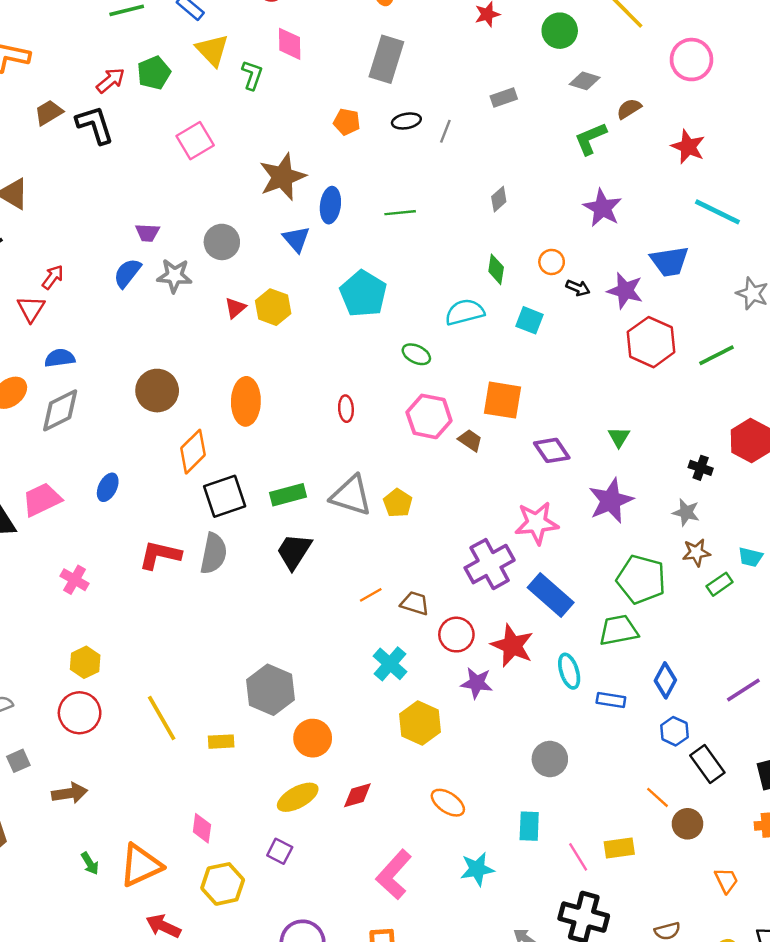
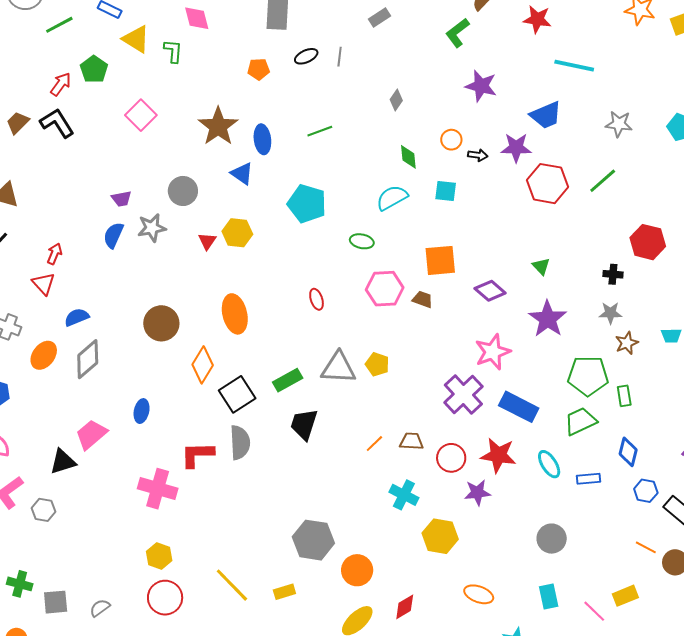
pink cross: (75, 580) -> (158, 489), moved, size x1.6
green rectangle: (720, 584) -> (624, 396), moved, turned -50

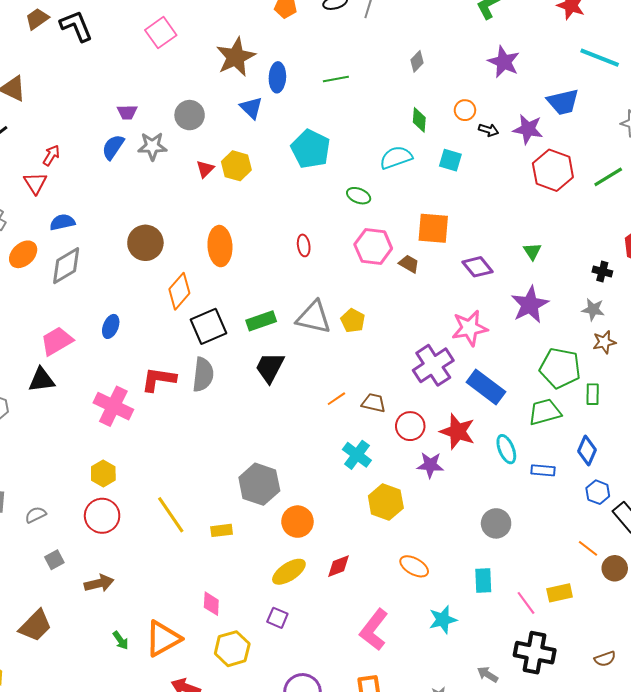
black triangle: (63, 462) -> (42, 380), moved

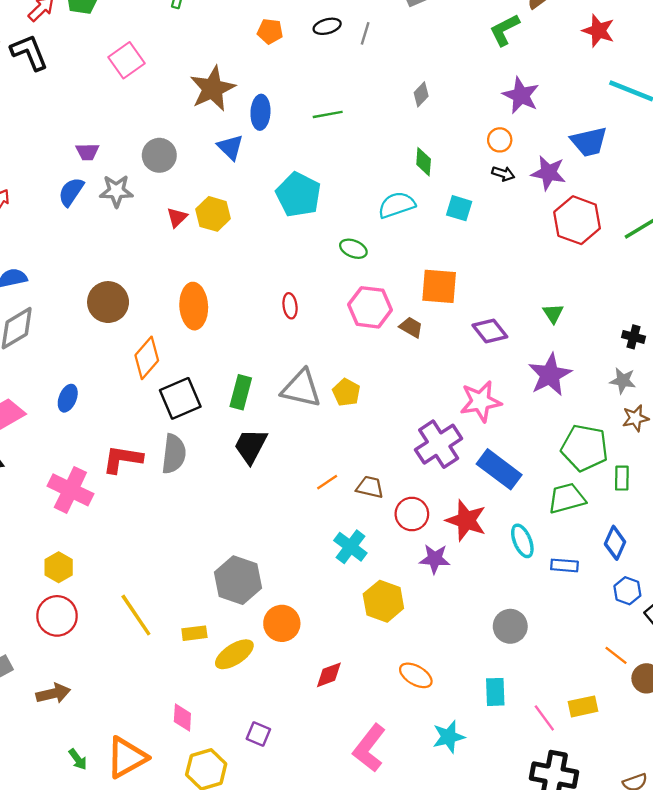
orange circle: (465, 110) -> (500, 140), moved
green rectangle: (261, 321) -> (241, 392), turned -56
yellow ellipse: (289, 572) -> (234, 654), moved

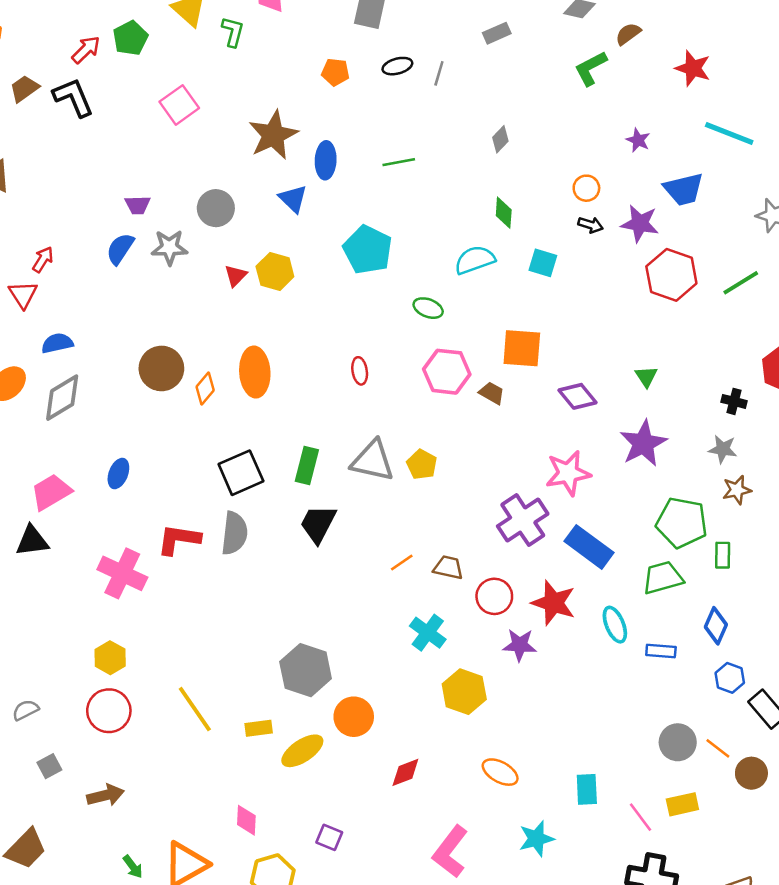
purple star: (521, 95) -> (638, 140), moved, size x0.6
orange diamond: (147, 358) -> (205, 388), moved, size x0.7
gray circle: (510, 626) -> (678, 742), moved

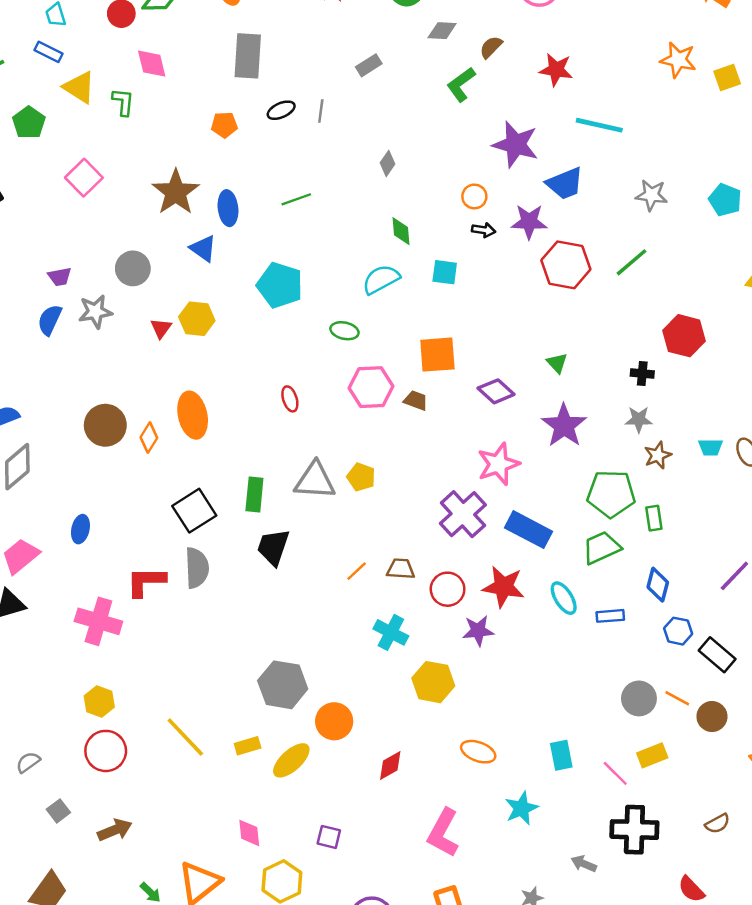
purple star: (638, 140) -> (516, 144), size x2.0

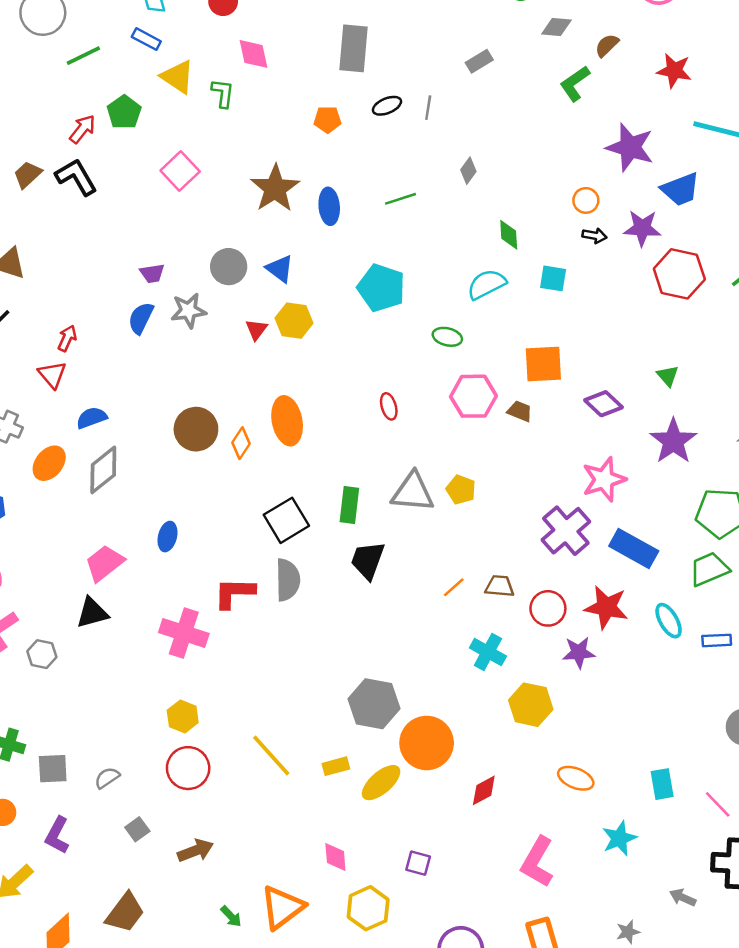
gray diamond: (387, 163) -> (468, 171), moved
blue triangle: (203, 248) -> (280, 269), moved
orange circle: (334, 721) -> (427, 743), size x1.4

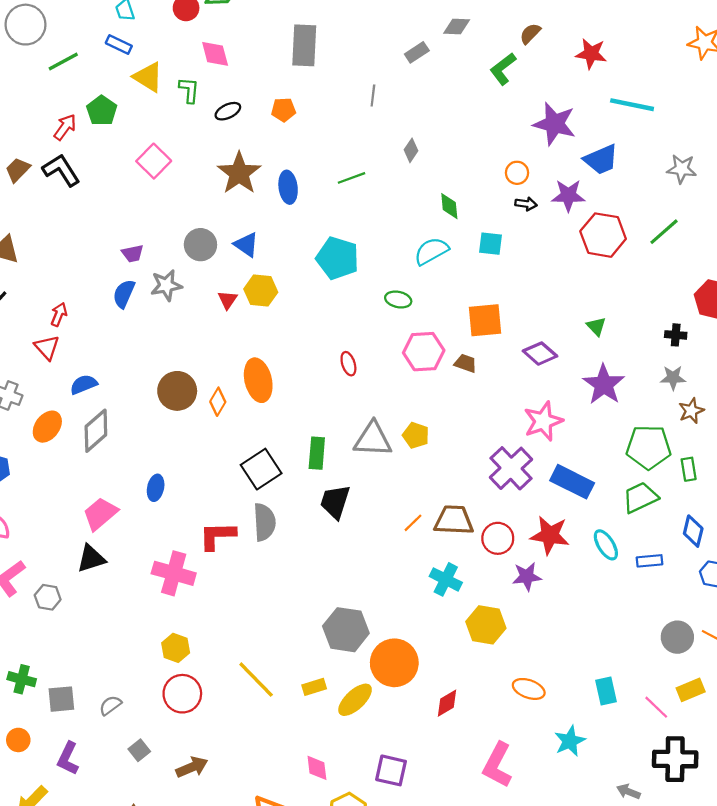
gray diamond: (556, 27) -> (457, 26), moved
black ellipse: (387, 106) -> (228, 111), moved
brown trapezoid: (500, 586) -> (454, 520), size x1.5
purple square: (418, 863) -> (391, 770), size x1.4

